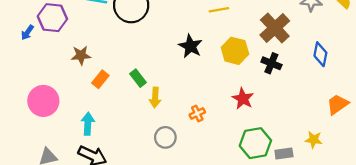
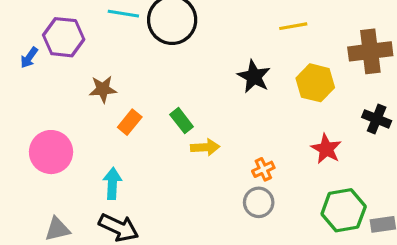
brown cross: (275, 28) -> (370, 51), turned 36
black cross: (271, 63) -> (377, 119), moved
yellow arrow: (155, 98) -> (205, 147), turned -96
gray circle: (165, 137) -> (259, 202), moved

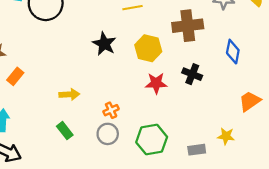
green rectangle: (182, 121) -> (65, 131), moved
red star: (326, 149) -> (156, 83), moved, turned -30
green hexagon: (344, 210) -> (152, 140), moved

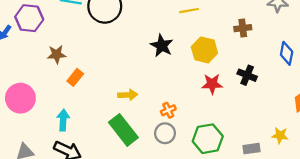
brown cross: (188, 26) -> (243, 28), size x0.6
green rectangle: (65, 131) -> (123, 130), size x1.8

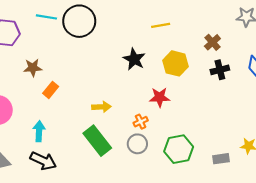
brown cross: (243, 28) -> (212, 42), turned -35
black cross: (247, 75) -> (220, 70), moved, turned -36
red star: (212, 84) -> (160, 97), moved

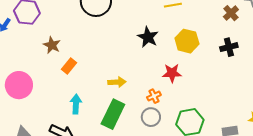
brown cross: (212, 42) -> (231, 13), moved
brown star: (33, 68) -> (52, 45), turned 30
cyan arrow: (39, 131) -> (76, 104), moved
green rectangle: (97, 141) -> (113, 114), turned 64

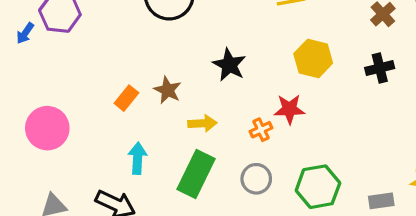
black star: (148, 37) -> (229, 65), moved
brown star: (52, 45) -> (168, 90), moved
orange cross: (154, 96) -> (261, 130), moved

